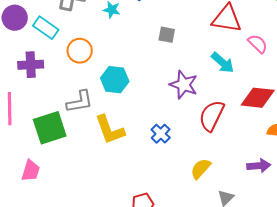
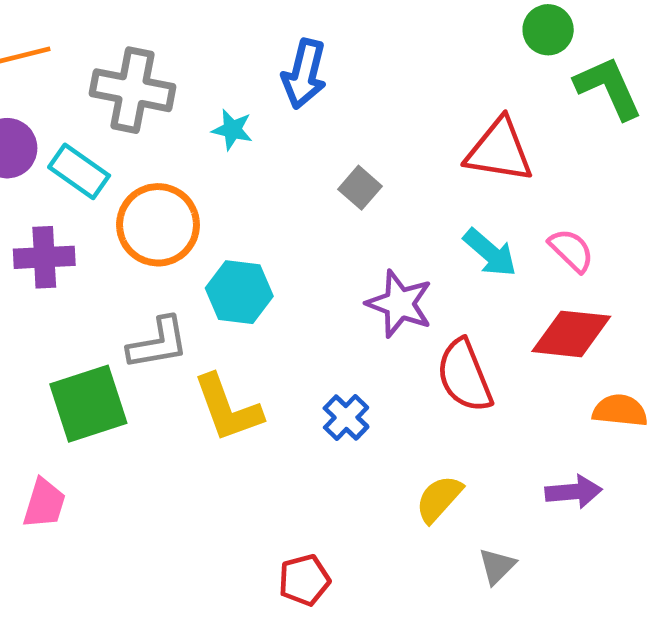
gray square: (167, 35) -> (360, 188), turned 30
pink semicircle: (258, 44) -> (571, 250), moved
orange circle: (80, 51) -> (158, 225), size x1.4
red semicircle: (212, 116) -> (464, 376), turned -48

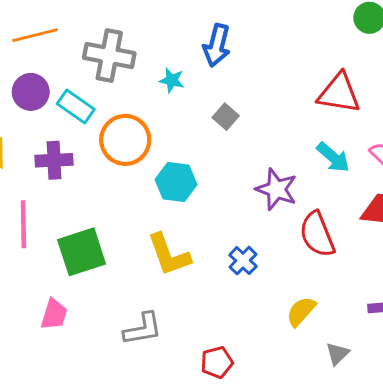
gray square: (360, 188) -> (226, 117), moved
gray L-shape: (158, 343) -> (143, 329), moved

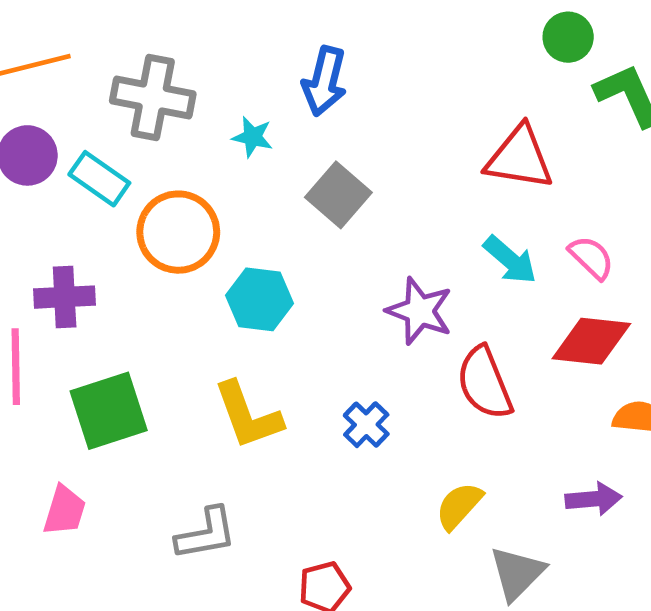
gray square: (226, 117) -> (338, 195), size x1.5
purple cross: (54, 160) -> (65, 297), moved
gray triangle: (337, 354) -> (517, 573), size x1.5

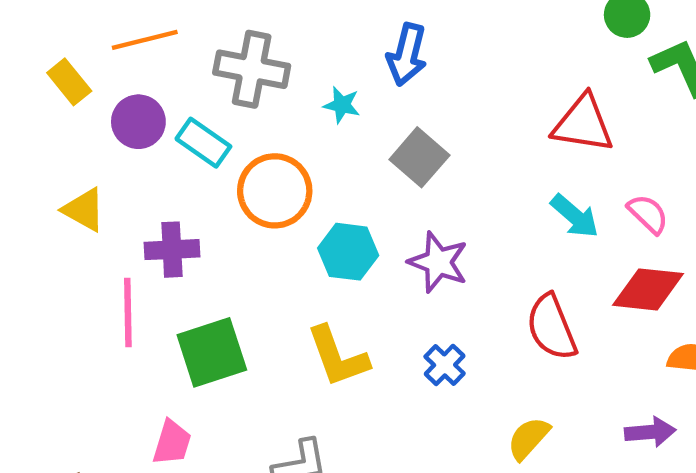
purple star: (420, 311) -> (438, 262), moved

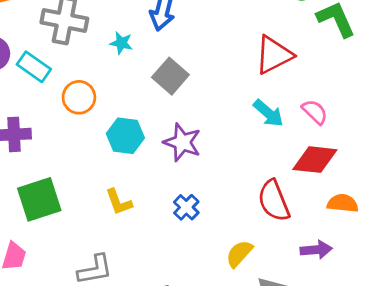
red triangle: (583, 124) -> (274, 55), turned -36
orange circle: (275, 191) -> (79, 97), size x0.7
red semicircle: (552, 327) -> (274, 201), moved
yellow L-shape: (338, 357) -> (119, 202), size x0.7

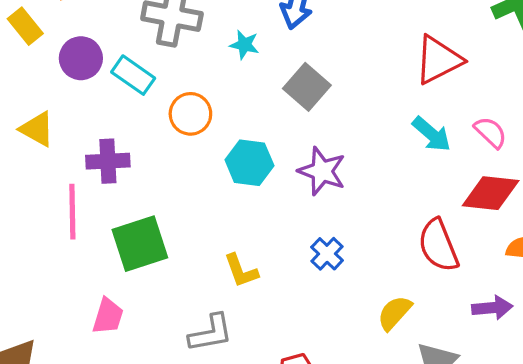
yellow L-shape: (119, 202) -> (241, 271), moved

